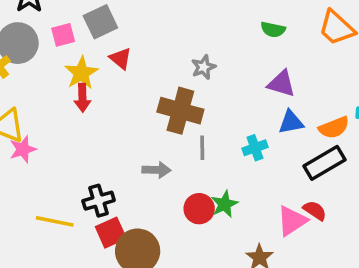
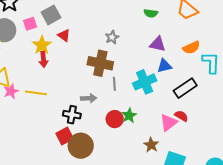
orange semicircle: (334, 128) -> (191, 48), moved
cyan cross: (255, 148) -> (145, 82), size x1.6
black cross: (99, 201) -> (72, 115), moved, turned 30
yellow line: (55, 221) -> (36, 93), moved

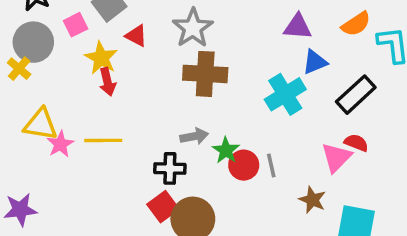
gray star: (112, 37) -> (193, 28), moved, size x1.6
gray line: (114, 84) -> (271, 166), moved
green star: (129, 116) -> (226, 150), moved

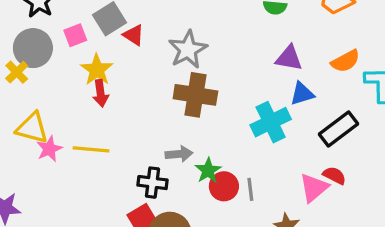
red triangle: (136, 36) -> (134, 35), moved

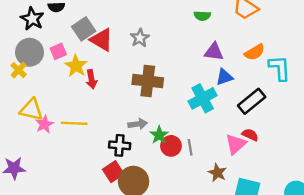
pink square: (75, 35) -> (58, 51), moved
red triangle: (134, 35) -> (101, 40), size x1.5
gray star: (188, 49) -> (140, 38), moved, size x0.7
red arrow: (101, 93) -> (91, 79), moved

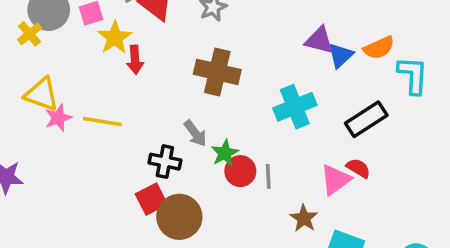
blue triangle: (224, 77) -> (340, 55), moved, turned -30
gray arrow: (138, 124) -> (195, 133), turned 54

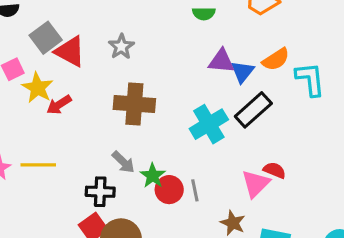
red arrow: (135, 60) -> (59, 105), turned 70
black rectangle: (366, 119) -> (253, 110), moved

